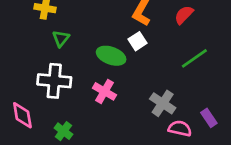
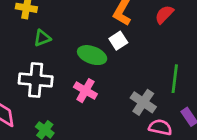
green triangle: (61, 39) -> (42, 38), turned 30
green line: (194, 58) -> (175, 79), moved, turned -48

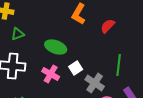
red semicircle: (164, 14) -> (108, 26), moved
white square: (118, 41) -> (76, 68), moved

